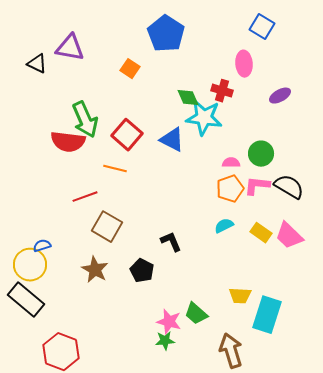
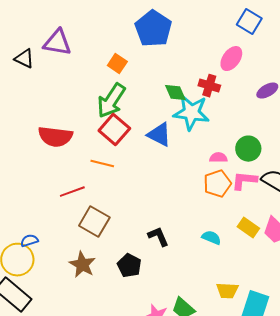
pink ellipse: (244, 64) -> (231, 59), turned 40
green arrow: (85, 120) -> (111, 101), moved, turned 57
cyan semicircle: (224, 226) -> (211, 238), moved, turned 48

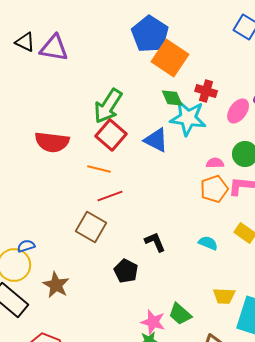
black triangle: (24, 59) -> (25, 42), moved
pink ellipse: (231, 59) -> (238, 111), moved
orange square: (117, 64) -> (170, 58), moved, size x1.8
red line: (72, 192) -> (110, 196), moved
brown star: (82, 265) -> (56, 285), moved

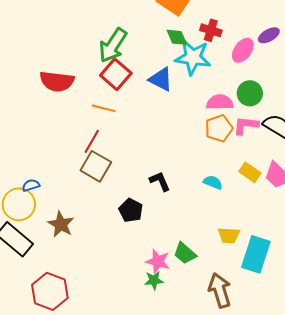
pink semicircle: (215, 163) -> (220, 102), size x1.5
red line: (110, 196) -> (92, 141), moved, turned -40

